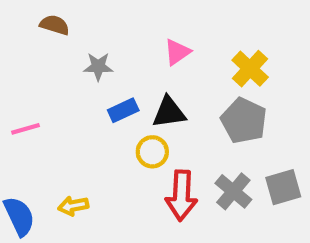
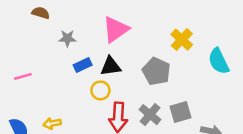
pink triangle: (177, 52) -> (116, 29), size x1.6
yellow cross: (250, 69) -> (182, 40), moved

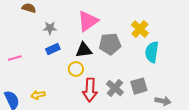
cyan semicircle: (219, 61) -> (152, 52), moved, turned 35
blue rectangle: (83, 65) -> (53, 49), moved
gray pentagon: (156, 71) -> (110, 44), moved, turned -30

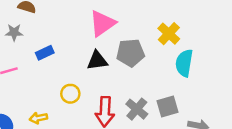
gray star: (50, 28) -> (14, 32), moved
blue rectangle: (53, 49) -> (45, 53), moved
yellow circle: (76, 69) -> (70, 94), moved

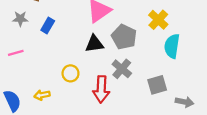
blue rectangle: (45, 53) -> (48, 25), moved, turned -35
gray pentagon: (130, 53) -> (124, 37), turned 30
gray cross: (137, 109) -> (122, 69), moved

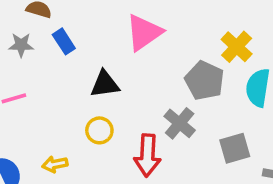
blue rectangle: (48, 25) -> (64, 41), moved, turned -63
gray pentagon: (124, 37) -> (204, 81), moved
black triangle: (94, 44) -> (105, 84), moved

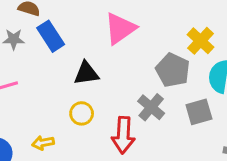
blue rectangle: (64, 41) -> (51, 36), size x1.4
gray square: (235, 148) -> (199, 112), moved

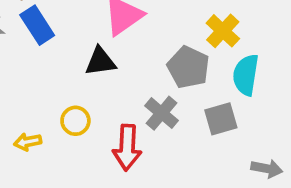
black triangle: (86, 73) -> (100, 61), moved
yellow arrow: (43, 143) -> (28, 142), moved

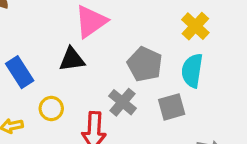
blue rectangle: (37, 25) -> (20, 72), moved
yellow cross: (223, 31) -> (195, 26), moved

